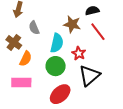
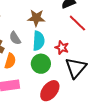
brown star: (72, 24) -> (36, 18), moved
gray semicircle: (34, 28) -> (15, 38), moved

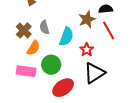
brown star: (36, 18) -> (87, 19), moved, turned 30
green circle: (41, 64) -> (51, 65), moved

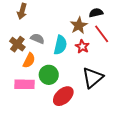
gray semicircle: (44, 27) -> (37, 39), turned 136
red star: (87, 50) -> (82, 46), moved

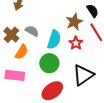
black semicircle: (96, 13) -> (93, 11), turned 64
green circle: (49, 75) -> (49, 63), moved

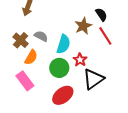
red star: (76, 43) -> (80, 60), moved
pink rectangle: (15, 75) -> (25, 81), turned 48

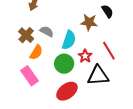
brown star: (83, 26) -> (89, 22), turned 30
red line: (105, 36) -> (109, 51), moved
black triangle: (93, 79) -> (98, 76), turned 30

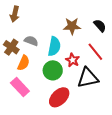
black semicircle: (107, 11) -> (100, 26), moved

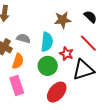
pink rectangle: (20, 87) -> (17, 86), turned 30

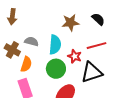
red line: (88, 43) -> (96, 46), turned -60

